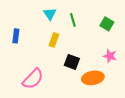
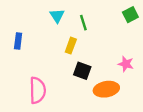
green square: (107, 24) -> (130, 15), moved, turned 32
yellow rectangle: (54, 40) -> (71, 46), moved
pink semicircle: (33, 79) -> (38, 90), turned -45

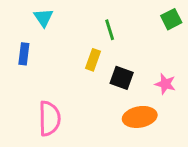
cyan triangle: (57, 16) -> (43, 18), moved
black square: (82, 71) -> (122, 78), moved

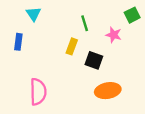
pink star: (165, 84) -> (114, 35), moved

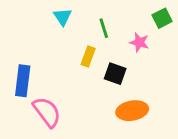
cyan triangle: (33, 14) -> (63, 17), moved
blue rectangle: (18, 42) -> (23, 81), moved, size x1.5
pink semicircle: (38, 92) -> (47, 112), turned -36

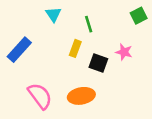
pink star: (139, 42) -> (124, 52), moved
blue rectangle: (23, 81) -> (19, 50), moved, turned 35
orange ellipse: (132, 111) -> (81, 96), moved

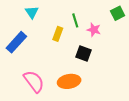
cyan triangle: (53, 14) -> (32, 12), moved
yellow rectangle: (75, 48) -> (58, 34), moved
pink star: (124, 52) -> (94, 30), moved

